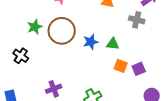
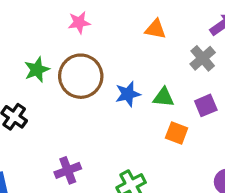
gray cross: (137, 20) -> (203, 58), turned 35
purple square: (139, 69) -> (206, 105), moved

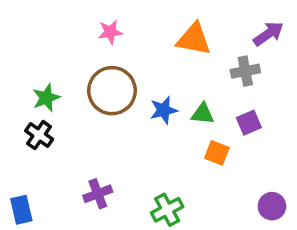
orange triangle: (155, 29) -> (194, 39), size x1.5
gray cross: (203, 58) -> (245, 71), turned 30
green star: (37, 70) -> (46, 98), moved

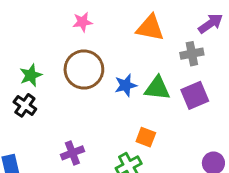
green triangle: (203, 114) -> (157, 88), size x1.4
purple square: (249, 123) -> (195, 95), size x1.4
orange square: (217, 153) -> (146, 137), moved

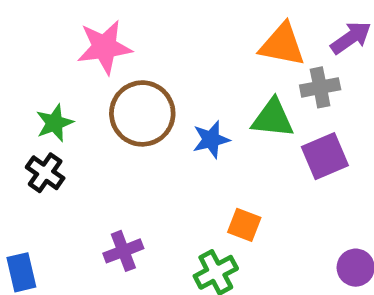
pink star: (82, 22) -> (104, 47), moved, size x1.6
orange triangle: (150, 28) -> (282, 45), moved
green triangle: (157, 88) -> (273, 118), moved

